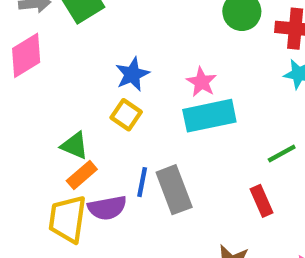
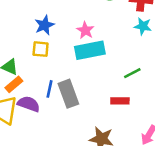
yellow square: (126, 115) -> (41, 49), turned -30
red rectangle: (261, 201) -> (120, 101), turned -66
purple semicircle: (107, 208) -> (29, 104), turned -150

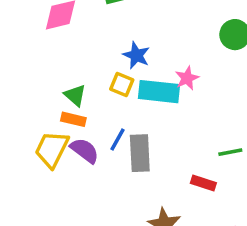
blue star: (44, 25) -> (136, 55), turned 30
cyan rectangle: (90, 50) -> (159, 92), moved
orange rectangle: (14, 84) -> (73, 119), turned 36

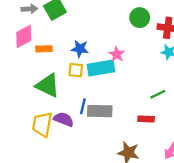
green triangle: (75, 95) -> (48, 85), size x1.6
orange rectangle: (73, 119) -> (44, 49), moved
gray rectangle: (140, 153) -> (100, 111), turned -70

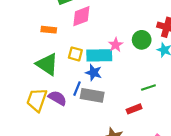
green circle: (140, 18) -> (142, 40), moved
pink diamond: (24, 36) -> (81, 16), moved
blue star: (80, 49) -> (94, 73), moved
red rectangle: (146, 119) -> (134, 109), turned -32

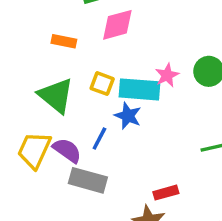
gray rectangle: (92, 95) -> (88, 180), moved
red rectangle: (134, 109) -> (166, 193), moved

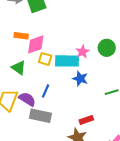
pink diamond: (117, 25) -> (36, 44), moved
green triangle: (56, 96) -> (19, 68), size x0.7
blue star: (128, 116) -> (80, 79), moved

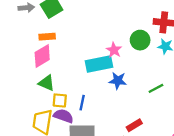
orange rectangle: (21, 36) -> (47, 37), moved
pink diamond: (36, 44) -> (42, 56), moved
yellow square: (45, 59) -> (60, 100), moved

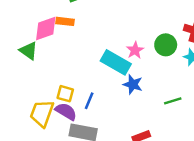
pink diamond: (42, 56) -> (46, 28), moved
cyan rectangle: (99, 64) -> (116, 62), turned 30
green triangle: (47, 83) -> (29, 51), moved

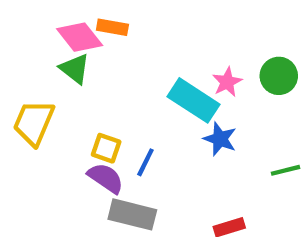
pink diamond: (46, 28) -> (80, 37), turned 68
green triangle: (29, 51) -> (75, 69), moved
yellow trapezoid: (42, 113) -> (34, 123), moved

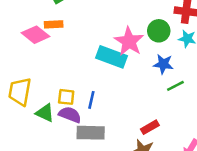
green triangle: (75, 69) -> (45, 113), moved
pink star: (227, 82) -> (129, 41), size x1.6
blue star: (220, 139) -> (163, 64), moved

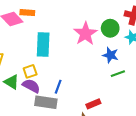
cyan rectangle: (112, 57) -> (43, 44), moved, turned 65
yellow square: (66, 97) -> (30, 71), turned -32
blue line: (91, 100) -> (58, 87), moved

